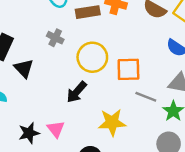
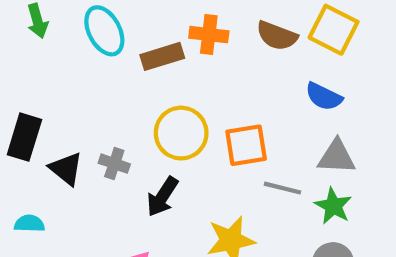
gray cross: (55, 38) -> (114, 164), moved

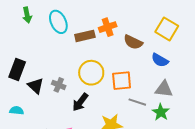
orange cross: (209, 35) -> (108, 27), turned -30
brown semicircle: (277, 36) -> (133, 42), moved

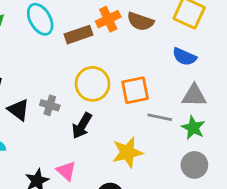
brown semicircle: (133, 42) -> (140, 21), moved

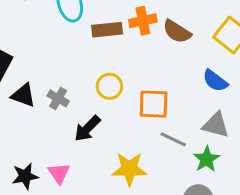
yellow circle: (93, 84) -> (109, 86), size x0.7
black triangle: (19, 110) -> (23, 95), turned -30

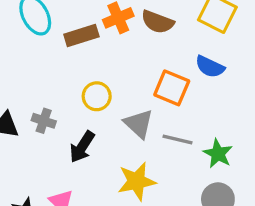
orange square: (154, 104) -> (172, 88), moved, turned 32
gray triangle: (216, 125) -> (139, 124), moved, turned 40

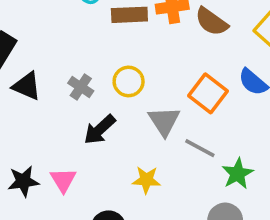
gray cross: (44, 121) -> (81, 87), moved
yellow star: (137, 181) -> (146, 180), size x0.7

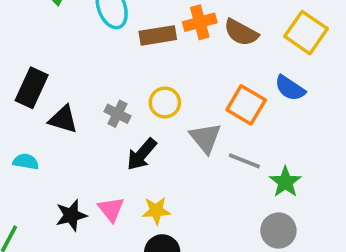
yellow star: (146, 180) -> (156, 211), moved

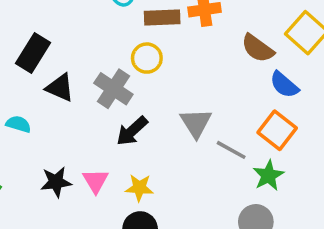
brown semicircle: (241, 32) -> (258, 48), moved
yellow circle: (165, 102) -> (147, 58), moved
orange square: (246, 105) -> (277, 130), moved
gray cross: (118, 114) -> (113, 89), size x1.5

